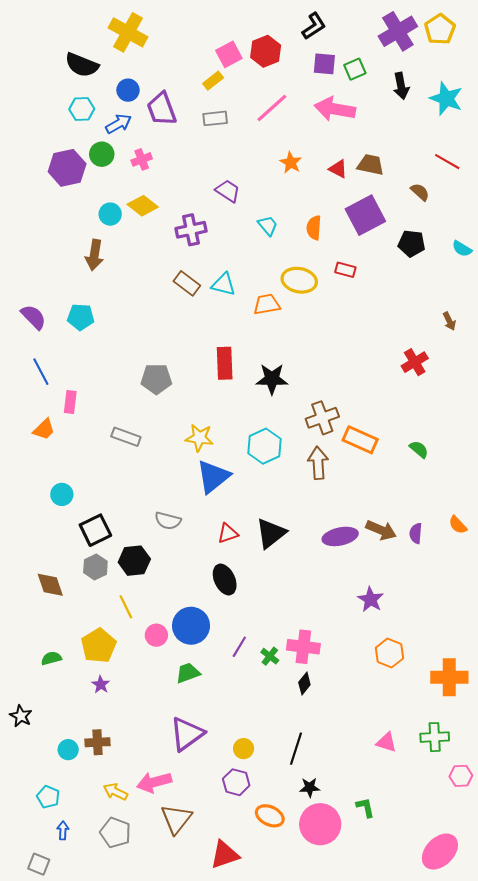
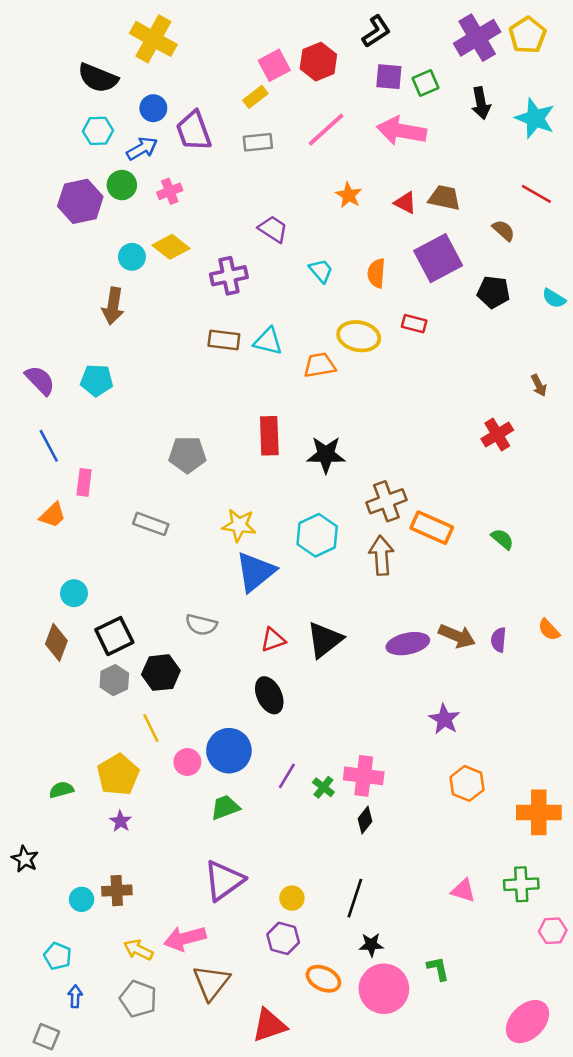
brown rectangle: (187, 283) -> (224, 340), turned -30
brown diamond: (50, 585) -> (56, 642), moved, turned 40

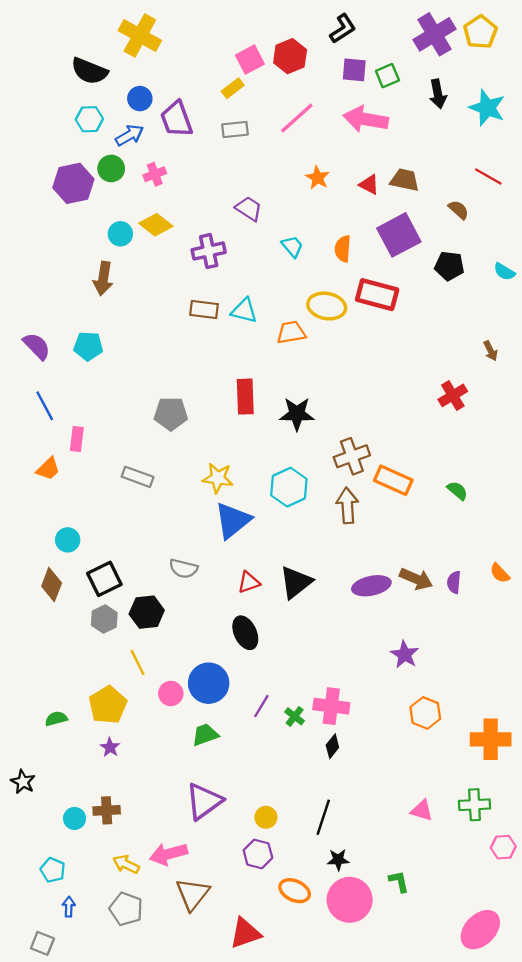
red rectangle: (414, 324) -> (377, 295), size x1.8

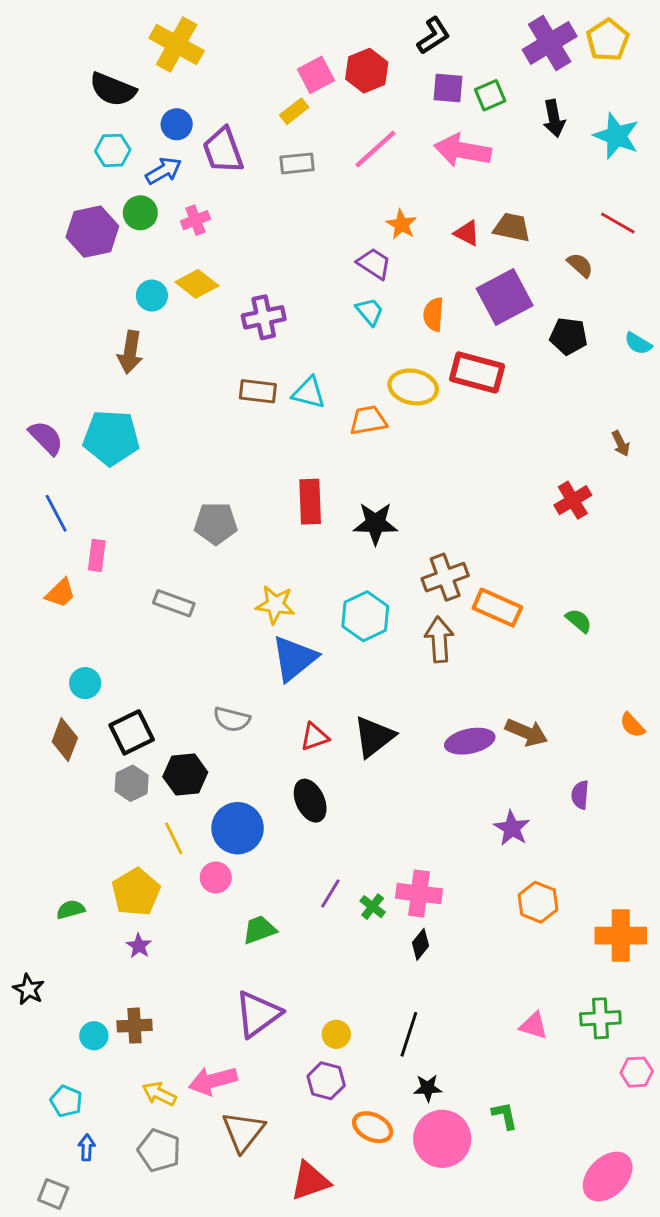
purple trapezoid: (249, 209) -> (374, 264), moved
cyan pentagon: (88, 346) -> (111, 438), size x1.5
purple semicircle: (454, 582) -> (580, 795), moved
blue circle: (209, 683) -> (238, 828), moved

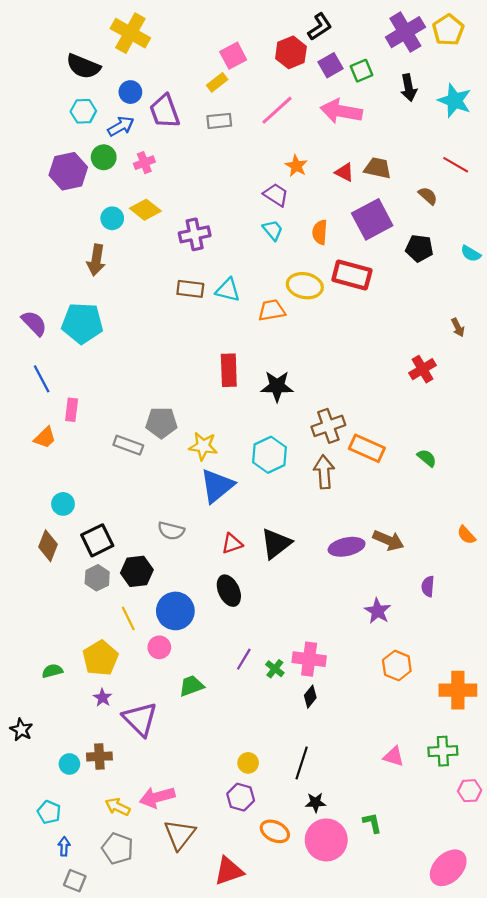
red hexagon: (367, 71) -> (291, 52), moved
purple square: (448, 88) -> (331, 65), turned -35
gray pentagon: (216, 523) -> (161, 423), moved
purple triangle: (258, 1014) -> (140, 719), moved, turned -39
gray square: (53, 1194) -> (75, 881), moved

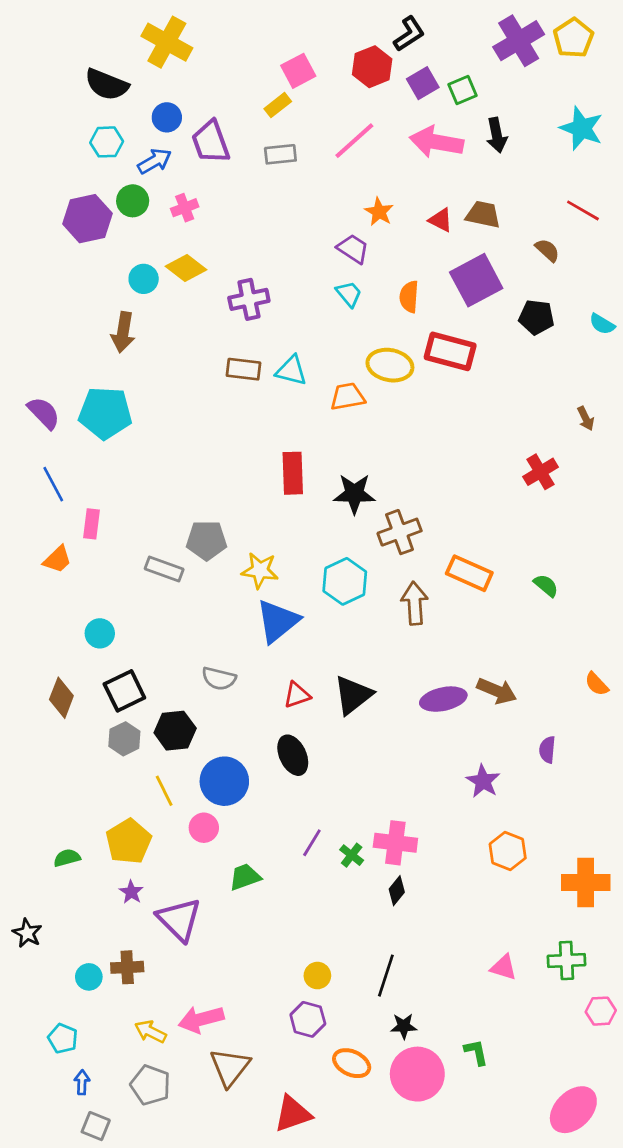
black arrow: (409, 88) -> (497, 135), moved
brown cross: (328, 426) -> (400, 532), moved
cyan circle: (63, 504) -> (100, 633), moved

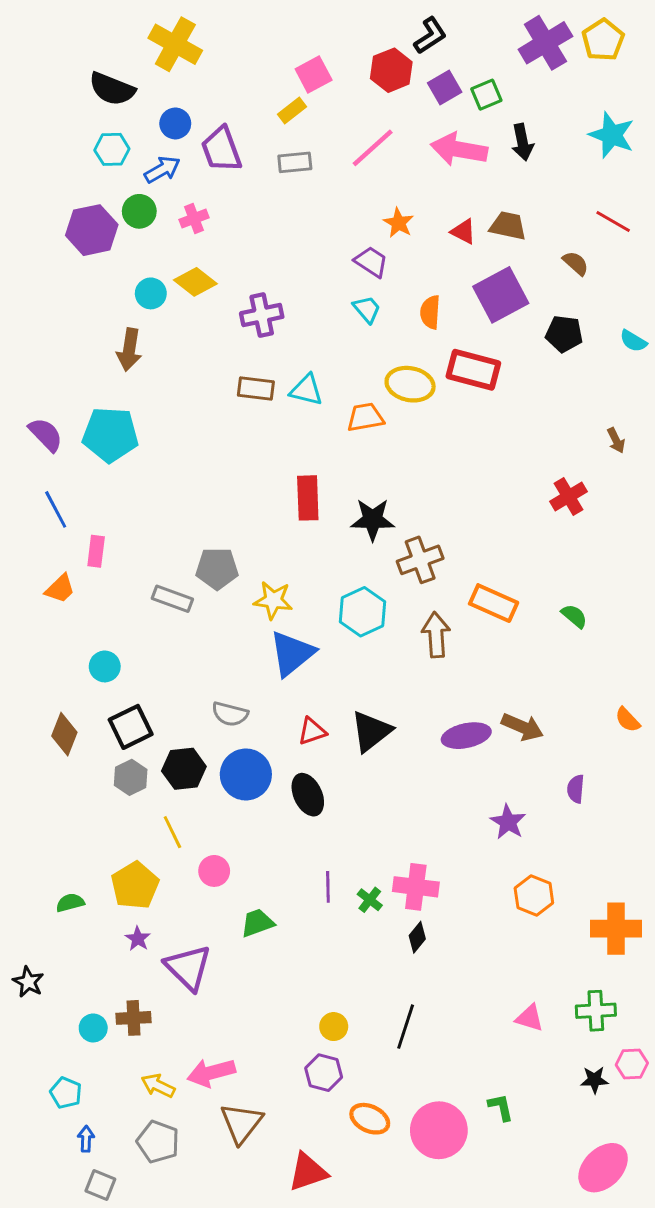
blue circle: (224, 781) -> (246, 774), moved
purple line: (312, 843) -> (328, 887), turned -32
black star: (404, 1026) -> (594, 1080), moved

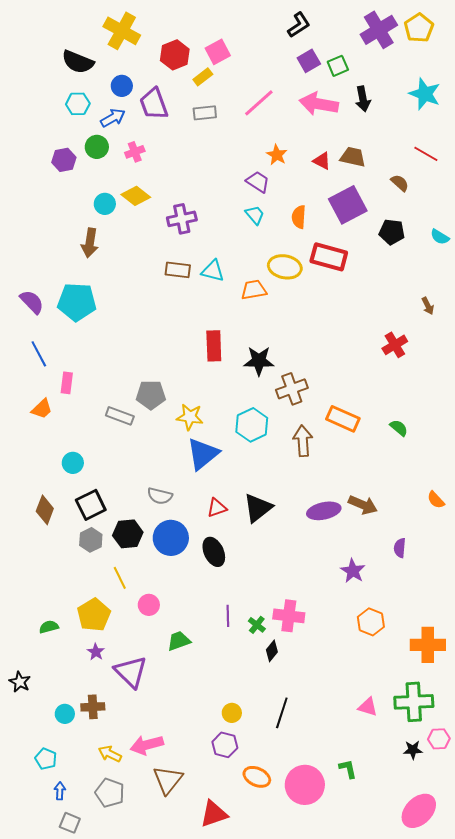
red hexagon: (391, 70) -> (175, 55), moved
purple hexagon: (92, 230) -> (64, 160), size x0.7
black diamond: (417, 937) -> (272, 651), moved
green cross: (596, 1011) -> (414, 702), size x1.4

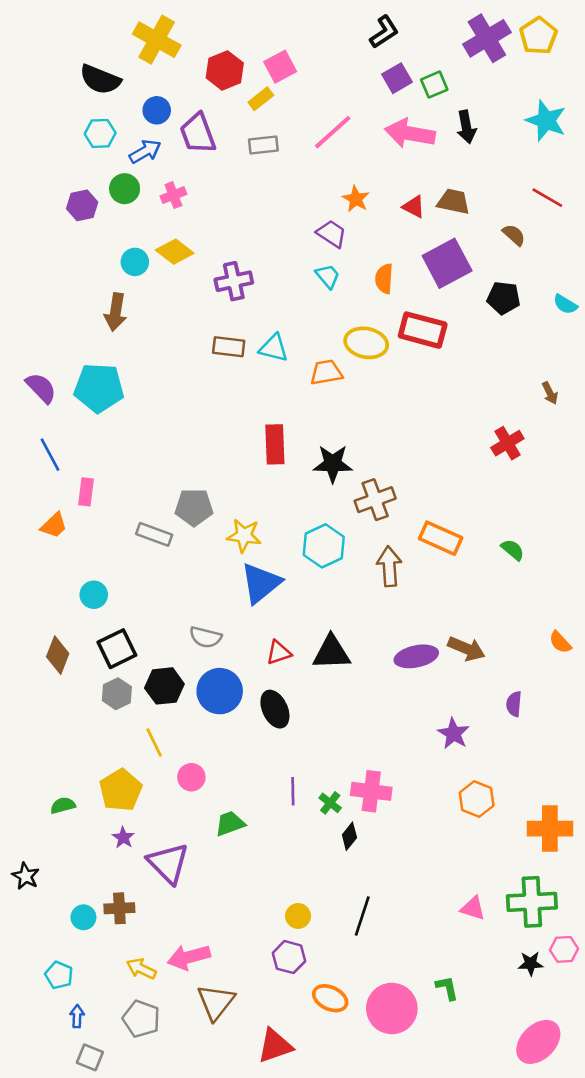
black triangle: (258, 508) -> (331, 653), turned 36

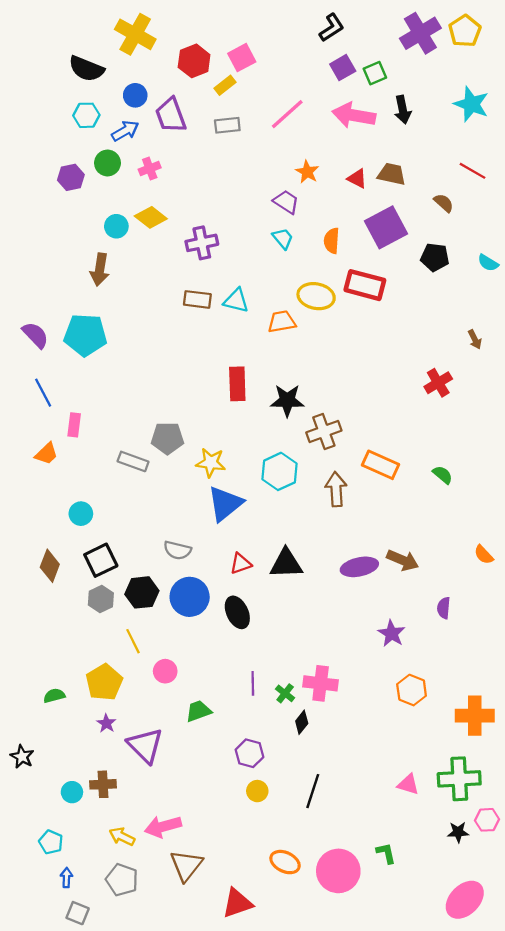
purple hexagon: (289, 957) -> (250, 753), moved

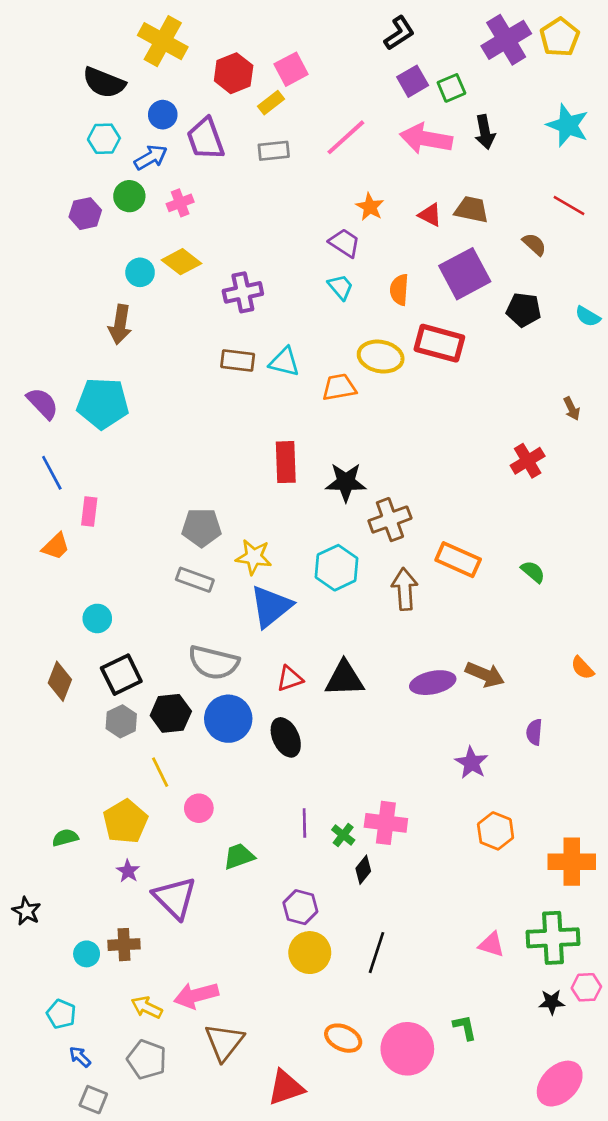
gray rectangle: (133, 461) -> (195, 580), moved
gray semicircle: (177, 550) -> (214, 663), size x1.5
yellow circle: (257, 791) -> (310, 953), size x1.6
blue arrow: (66, 878) -> (80, 1057), turned -48

